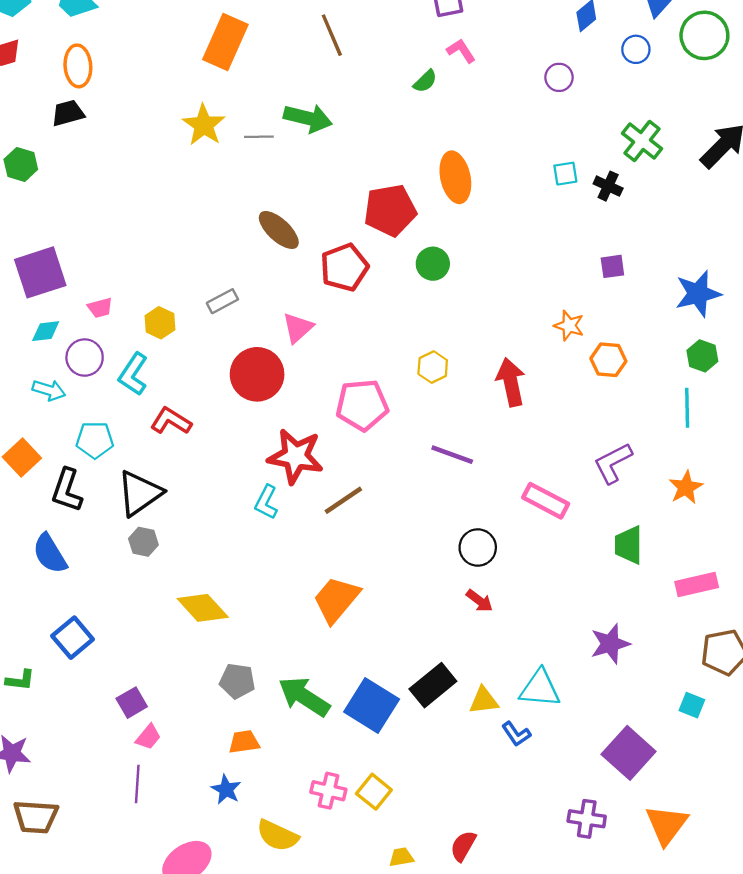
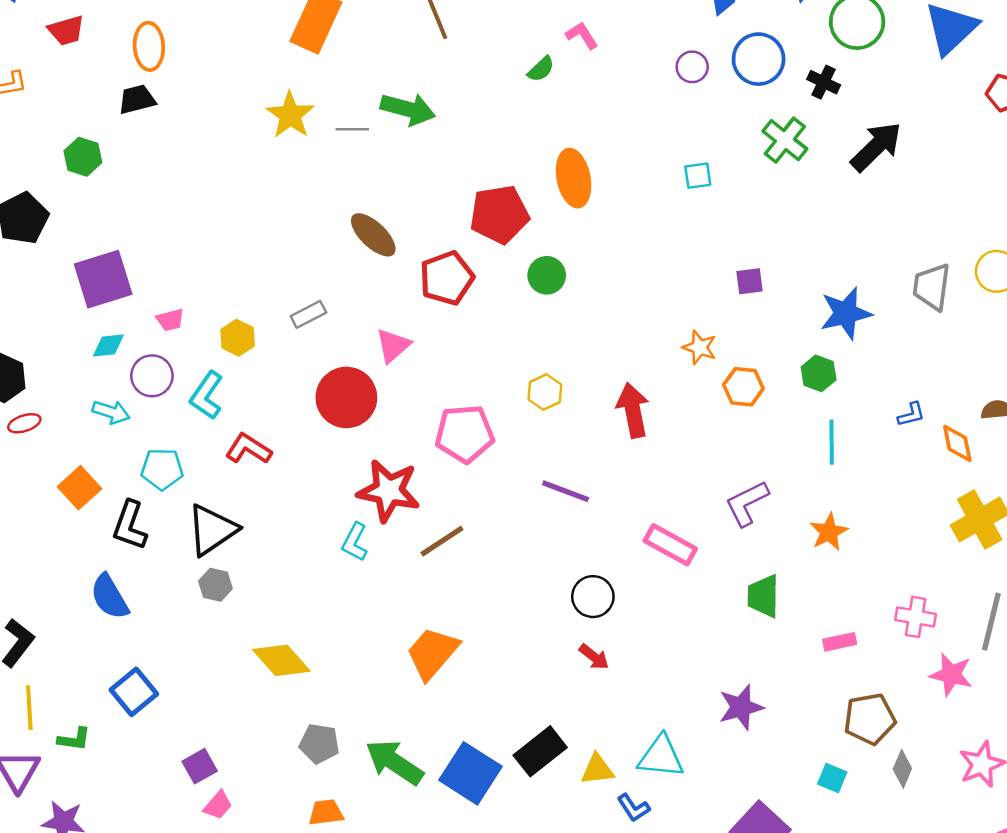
blue circle: (636, 49) -> (759, 59), moved, size x1.6
black cross: (608, 186) -> (824, 82), moved
green hexagon: (702, 356) -> (819, 373), moved
pink rectangle: (697, 585) -> (840, 642), size x0.7

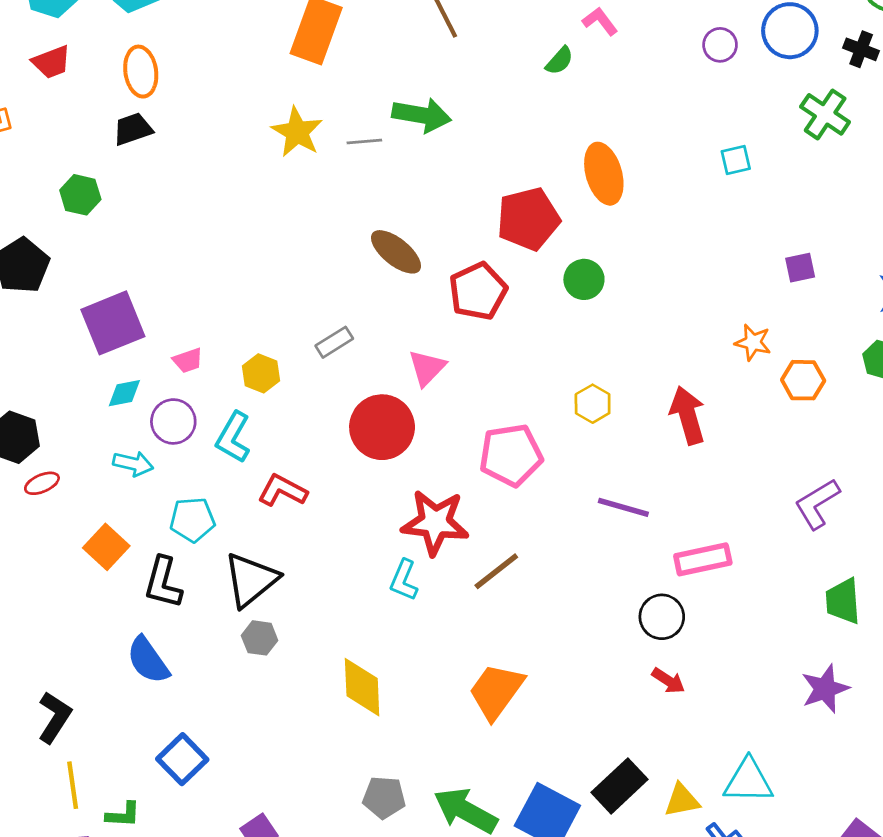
pink rectangle: (670, 545) -> (703, 559), moved, turned -36
yellow diamond: (281, 660) -> (362, 687), moved, turned 44
purple star: (741, 707) -> (825, 689), moved

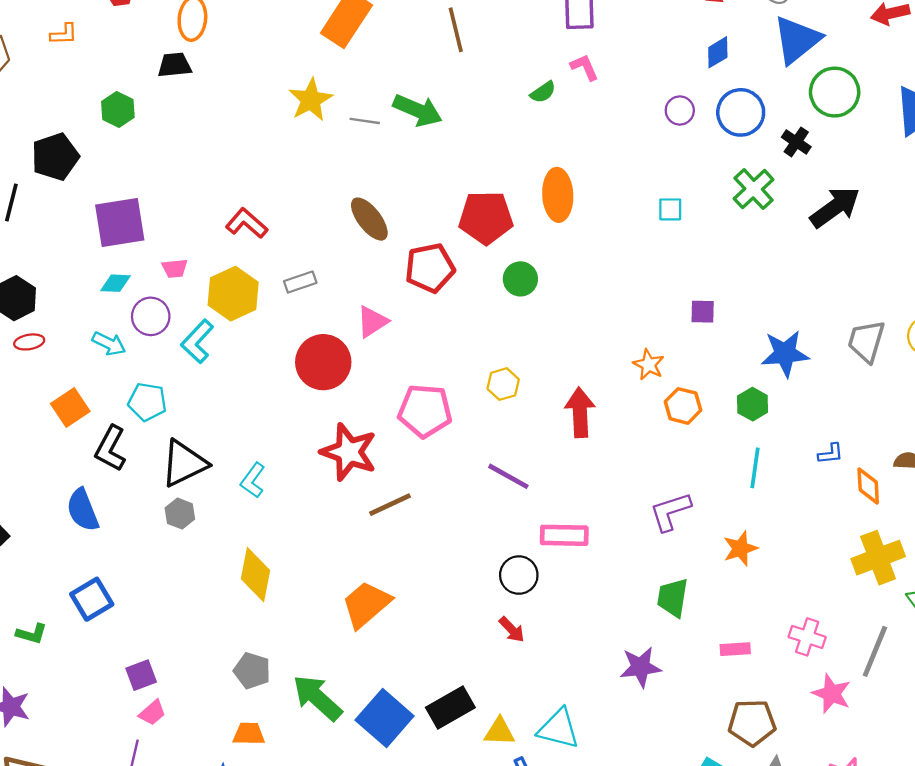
yellow hexagon: (261, 373) -> (233, 294), size x1.6
red L-shape: (282, 491) -> (247, 223), moved
cyan L-shape: (404, 580) -> (253, 480), moved

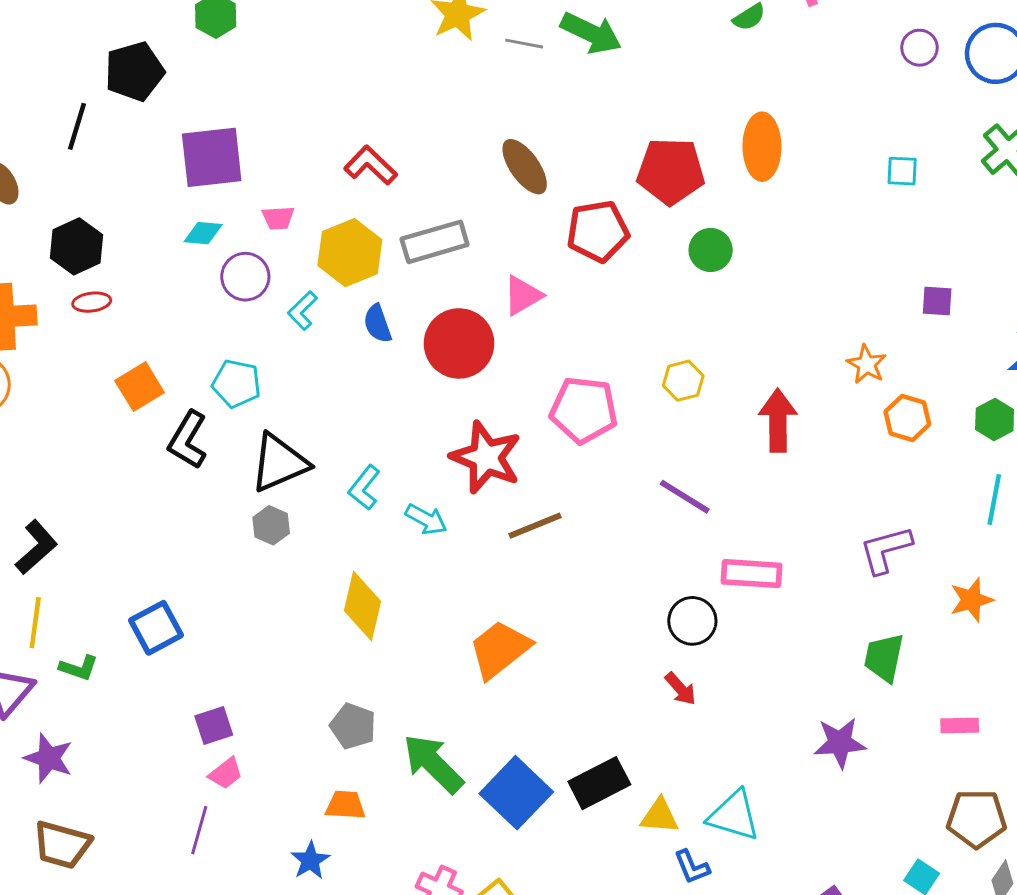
gray rectangle: (300, 282) -> (435, 242), size x1.6
cyan L-shape: (197, 341) -> (302, 311), size x0.7
cyan arrow: (109, 344) -> (426, 519), moved
blue semicircle: (83, 510) -> (378, 324), moved, size x0.7

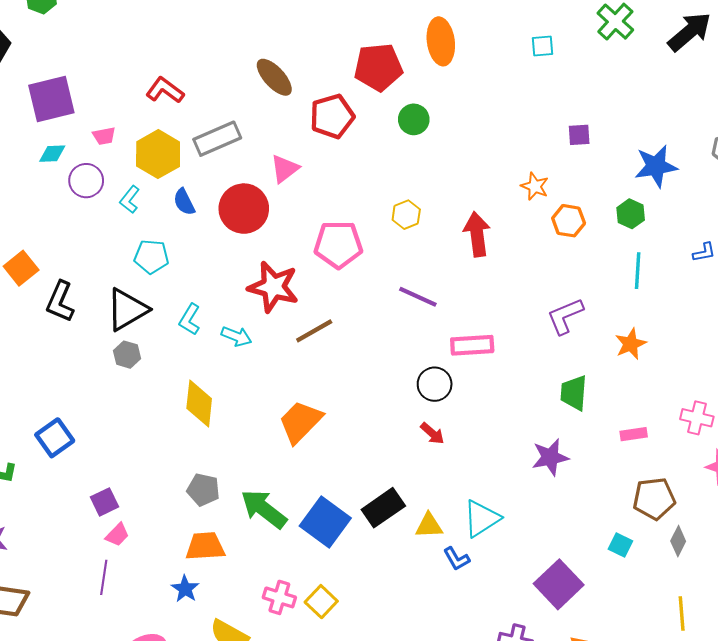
cyan pentagon: (236, 384) -> (151, 257), moved
orange trapezoid: (345, 805) -> (205, 546), size x1.4
cyan triangle: (734, 816) -> (482, 518), turned -42

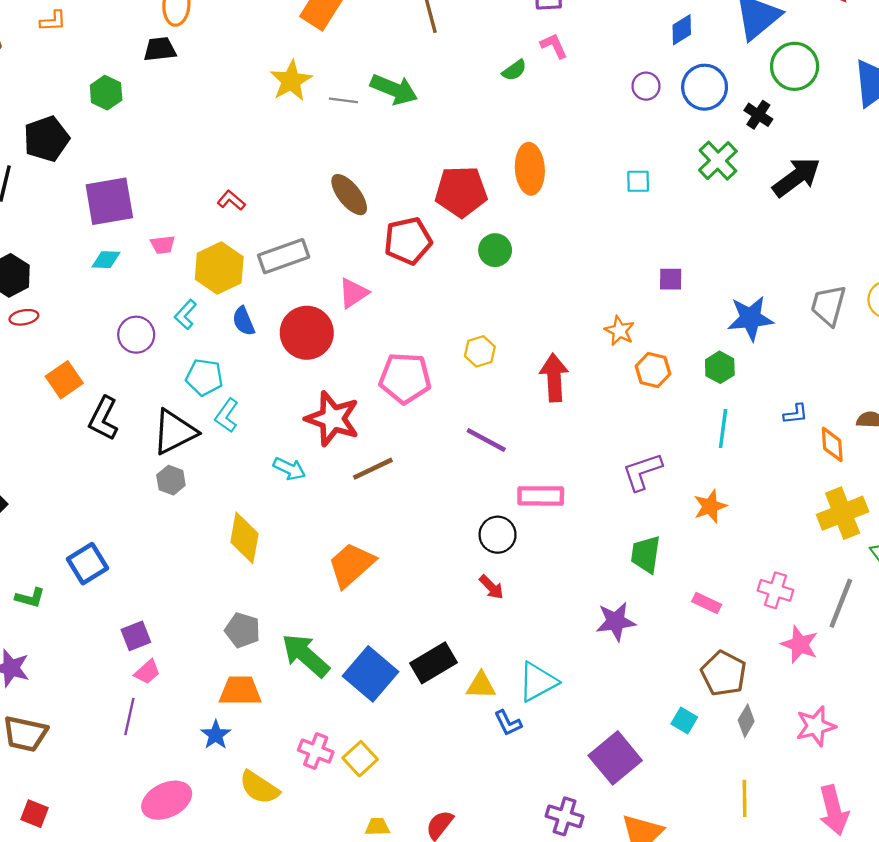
red L-shape: (165, 90) -> (231, 200), size x0.7
purple circle: (86, 181) -> (136, 335), moved
cyan L-shape: (190, 319) -> (227, 415), moved
pink rectangle: (634, 434) -> (707, 603), turned 30
brown pentagon: (654, 499) -> (724, 673), turned 30

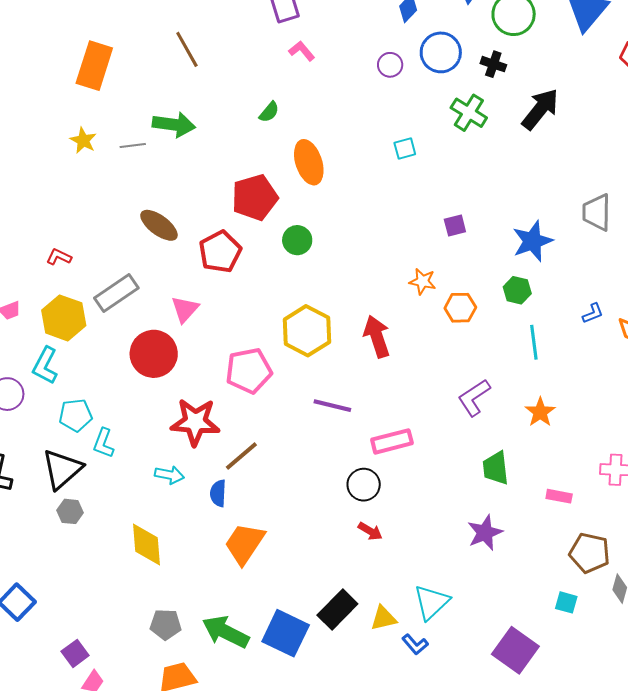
green semicircle: (514, 70) -> (269, 112), moved
yellow star: (291, 81) -> (83, 140), size x0.7
cyan L-shape: (185, 315) -> (45, 366), size x1.4
blue semicircle: (244, 321) -> (218, 493), moved, turned 40
yellow hexagon: (480, 351) -> (307, 331), size x1.8

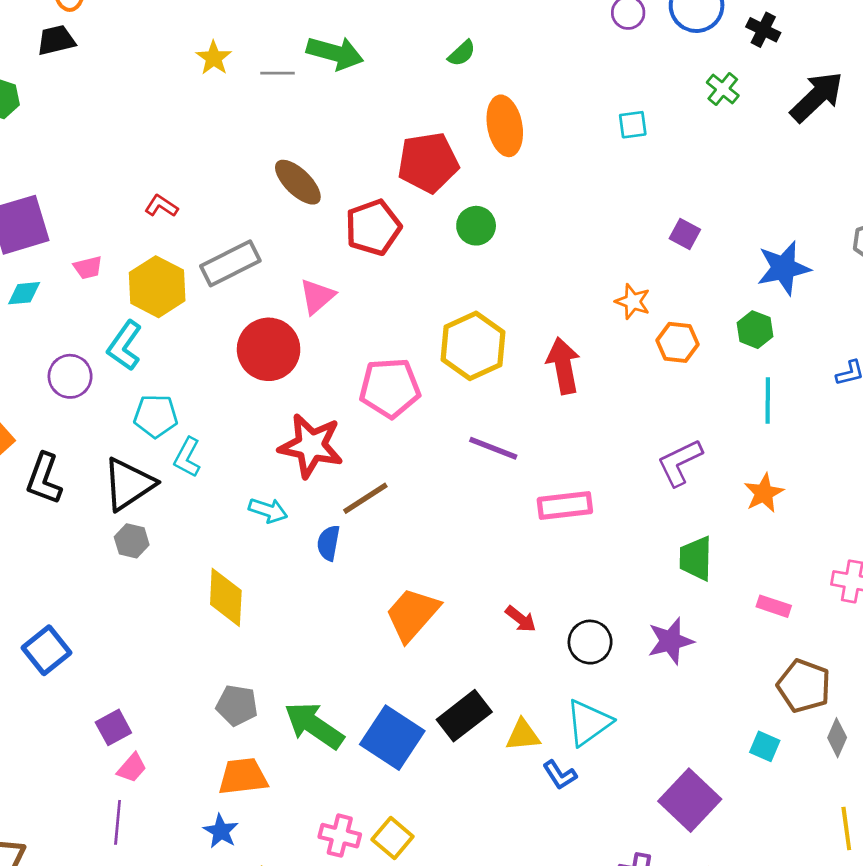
green cross: (469, 113) -> (723, 89), size x0.7
purple square: (455, 225) -> (685, 234), turned 35
black circle: (364, 485) -> (590, 642), moved
orange trapezoid: (245, 544) -> (412, 614), moved

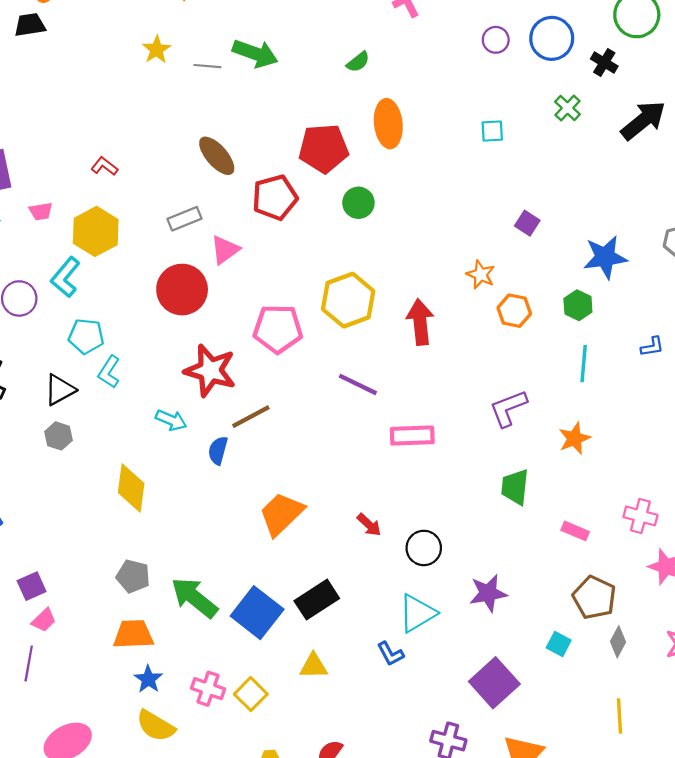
gray rectangle: (230, 263) -> (185, 219), moved, size x0.7
black triangle: (129, 484) -> (60, 390), size x0.7
purple star: (671, 641) -> (488, 593), moved
yellow triangle: (523, 735) -> (313, 666), moved
blue star: (221, 831) -> (148, 679), moved

